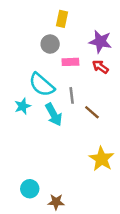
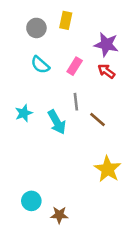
gray circle: (50, 44) -> (36, 28), moved
pink rectangle: (70, 62) -> (75, 66), turned -56
cyan semicircle: (42, 85) -> (40, 65), moved, size x0.7

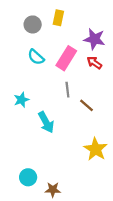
pink rectangle: (75, 66) -> (66, 58), size x1.5
cyan arrow: (57, 122) -> (46, 122), moved

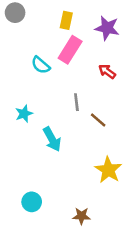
gray circle: (33, 24) -> (15, 13), moved
purple star: (94, 39) -> (107, 28), moved
pink rectangle: (66, 58) -> (70, 50), moved
brown star: (53, 190) -> (82, 216), moved

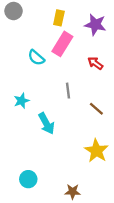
brown line: (98, 120) -> (96, 109), moved

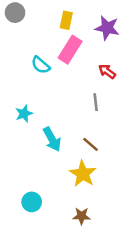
gray line: (68, 91) -> (96, 102), moved
brown line: (96, 109) -> (90, 144), moved
yellow star: (96, 151) -> (83, 174), moved

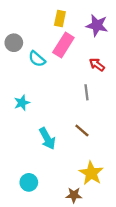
gray circle: (15, 13) -> (14, 43), moved
cyan arrow: (52, 139) -> (47, 139), moved
yellow star: (83, 174) -> (91, 173), moved

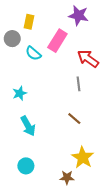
yellow rectangle: (60, 18) -> (29, 22), moved
purple star: (97, 25) -> (78, 15), moved
red arrow: (97, 65) -> (88, 59), size x1.5
cyan arrow: (47, 139) -> (28, 126), moved

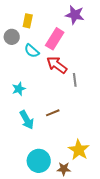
red arrow: (88, 59) -> (57, 65), moved
brown line: (74, 119) -> (53, 113), moved, turned -64
cyan circle: (26, 166) -> (39, 161), moved, size x1.5

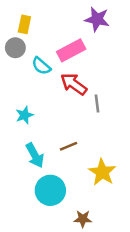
yellow rectangle: (28, 21) -> (24, 24), moved
pink rectangle: (55, 39) -> (71, 50), turned 30
yellow star: (79, 150) -> (102, 172), moved
cyan circle: (39, 161) -> (50, 190), moved

